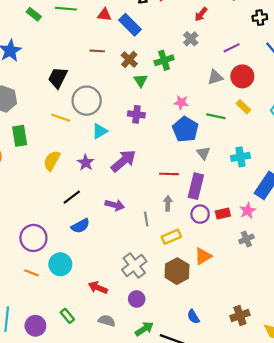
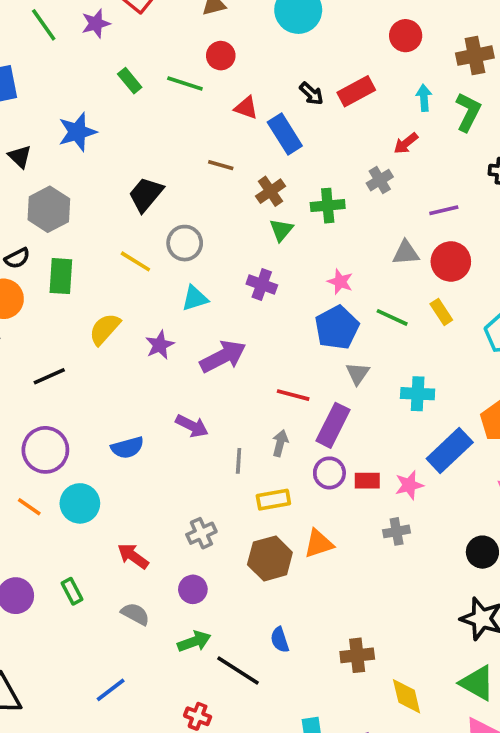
gray circle: (87, 101) -> (185, 243), size x0.7
black line: (72, 197) -> (49, 376), moved
gray cross: (134, 265) -> (201, 533), size x0.7

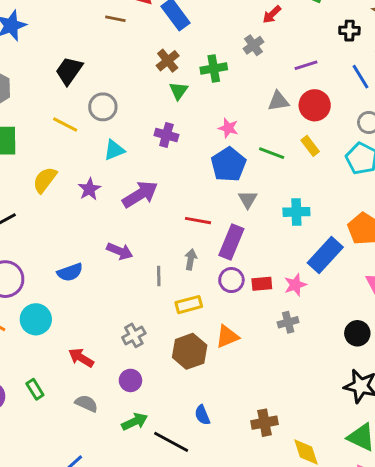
brown line: (221, 165) -> (115, 19), moved

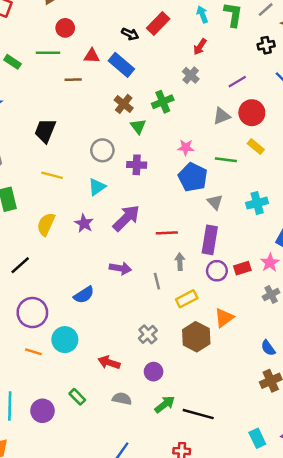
gray circle: (103, 107) -> (102, 150), moved
red line: (198, 221) -> (167, 233), moved
blue semicircle: (202, 415) -> (268, 348), moved

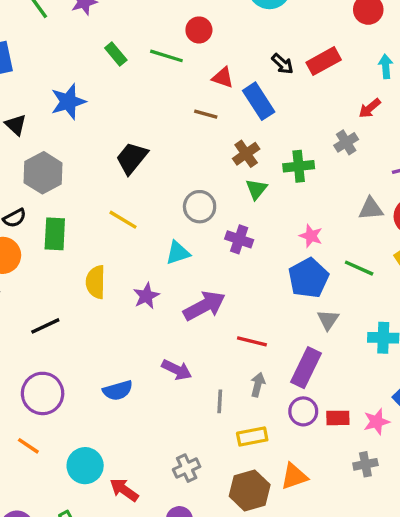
brown line: (73, 80) -> (206, 114), moved
yellow semicircle: (46, 224) -> (96, 282), turned -40
cyan circle: (65, 340) -> (85, 466), moved

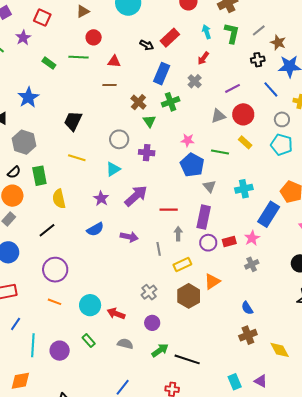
blue rectangle: (259, 101) -> (162, 74), moved, turned 70
yellow semicircle: (96, 282) -> (59, 199), moved
blue semicircle: (118, 390) -> (95, 229), moved

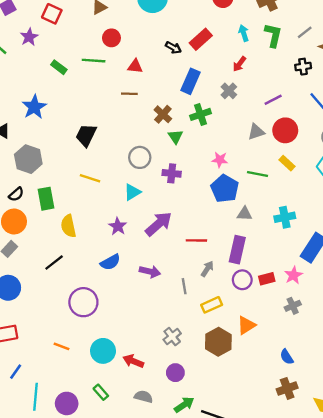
gray triangle: (209, 186) -> (245, 214), turned -48
gray arrow: (178, 234) -> (207, 269), turned 32
purple circle: (55, 270) -> (83, 302), moved

